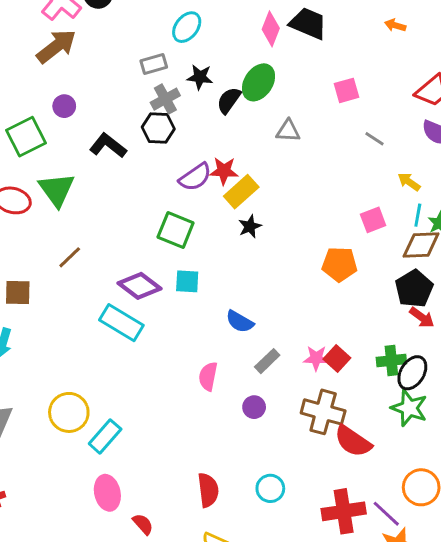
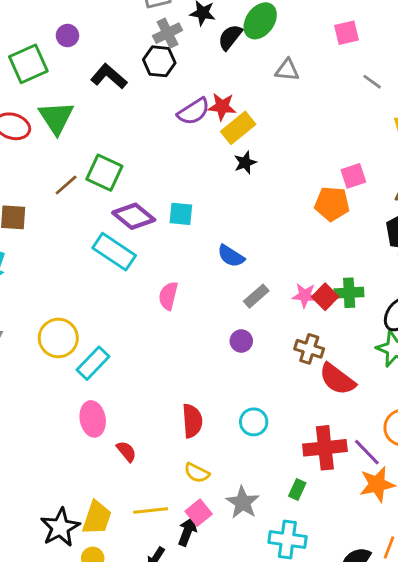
pink square: (373, 220) -> (353, 176), moved
green square: (176, 230) -> (104, 173), moved
green cross: (391, 360) -> (349, 293), moved
pink semicircle: (208, 376) -> (168, 296), moved
brown cross: (323, 412) -> (309, 349), size x0.7

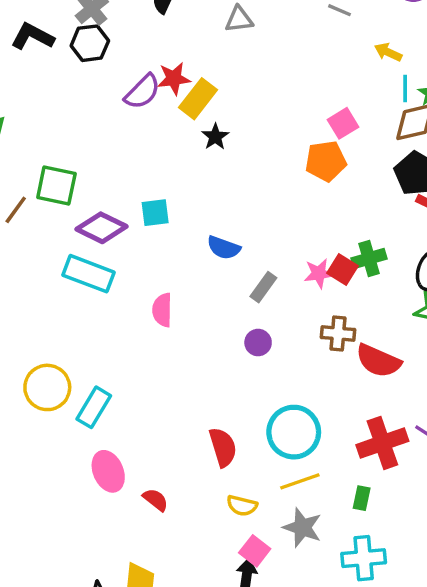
black L-shape: (109, 76) -> (33, 36), moved
cyan circle: (254, 422) -> (294, 432), size x1.6
yellow line: (151, 510) -> (300, 481), moved

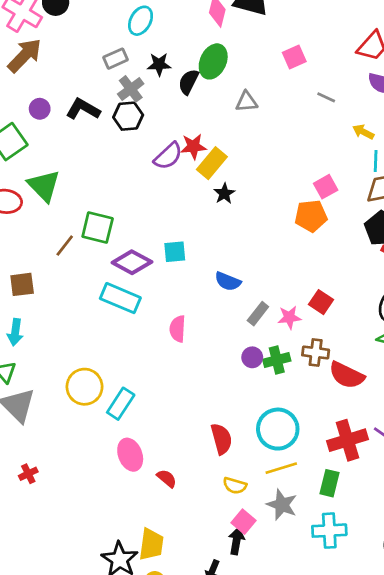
green cross: (369, 258) -> (277, 360), moved
pink star: (319, 273) -> (289, 317), moved
green rectangle: (362, 498) -> (329, 483), size x1.4

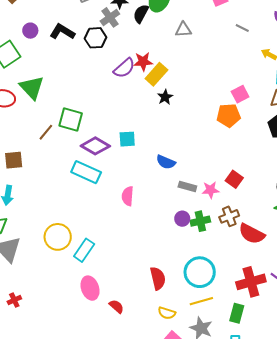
gray cross: (131, 89) -> (110, 17), moved
gray rectangle: (258, 314) -> (187, 186), turned 66
brown cross: (316, 353) -> (229, 216), turned -30

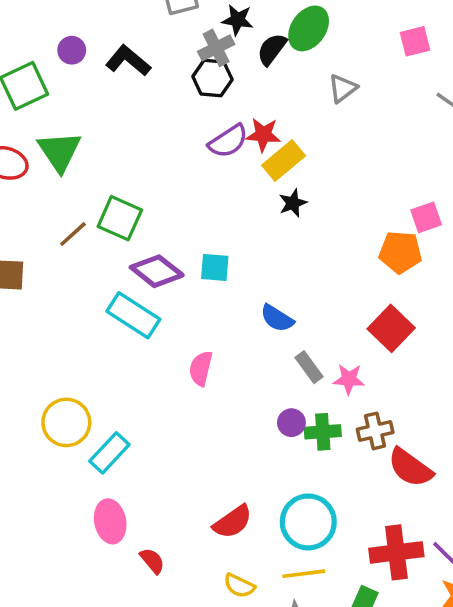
gray triangle: (183, 30) -> (343, 88), turned -42
black hexagon: (95, 38) -> (212, 78), moved
red square: (234, 179) -> (391, 328), moved, size x1.4
gray rectangle: (187, 186) -> (309, 367), turned 30
red semicircle: (158, 278) -> (233, 522), turned 60

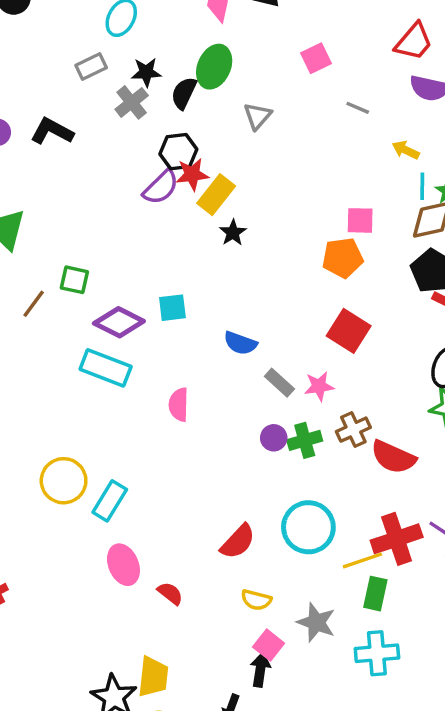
black hexagon: (212, 78) -> (178, 152), moved
pink square: (426, 217) -> (360, 220), turned 32
green square: (120, 218) -> (74, 280), size x0.7
yellow line: (304, 574) -> (362, 560), moved

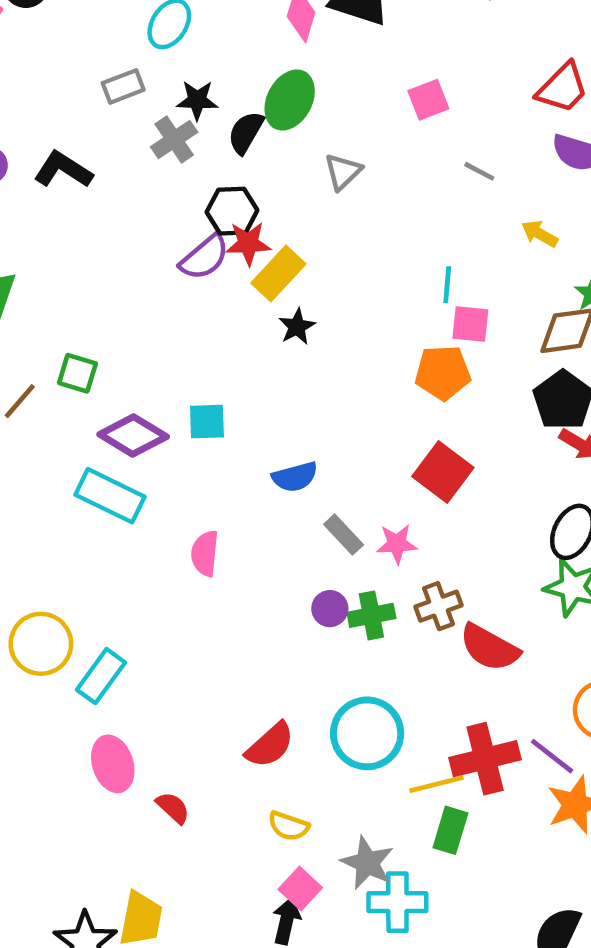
cyan line: (422, 186) -> (447, 285), moved
blue semicircle: (240, 343) -> (295, 477), turned -40
cyan cross: (377, 653) -> (397, 902), moved

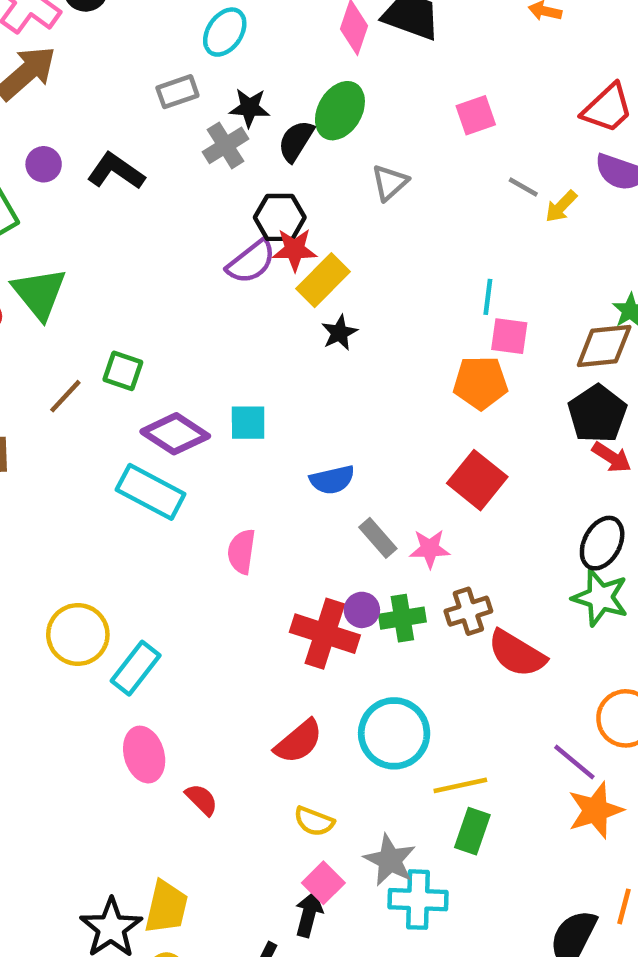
yellow arrow: (540, 234) -> (561, 206), moved, turned -78
red cross: (485, 759) -> (325, 634), moved, turned 30

